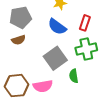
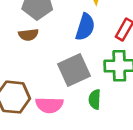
blue semicircle: (57, 27) -> (85, 27), turned -120

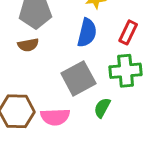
green semicircle: (95, 99) -> (102, 108), turned 30

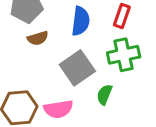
brown semicircle: (28, 45) -> (38, 38), moved

